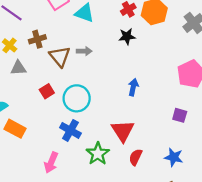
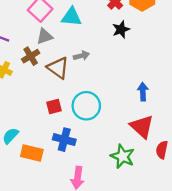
gray triangle: (18, 68) -> (45, 36), moved
blue arrow: (133, 87) -> (143, 92), moved
red square: (47, 91) -> (54, 107), turned 32
blue cross: (70, 130) -> (64, 140), moved

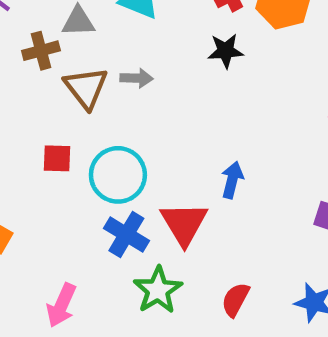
red triangle: (142, 127) -> (184, 224), moved
blue cross: (64, 140) -> (126, 234), moved

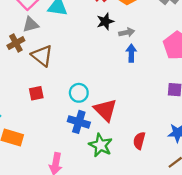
gray arrow: (137, 78) -> (127, 32), moved
cyan circle: (118, 175) -> (79, 93), moved, size x0.7
blue arrow: (232, 180) -> (131, 53), moved

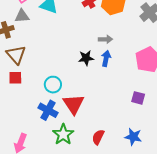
black star: (105, 21) -> (86, 58), moved
brown triangle: (42, 56) -> (16, 55), moved

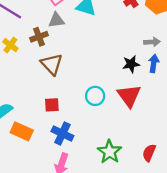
red square: (15, 78) -> (52, 105), moved
red triangle: (74, 104) -> (129, 96), moved
blue cross: (48, 110) -> (62, 134), moved

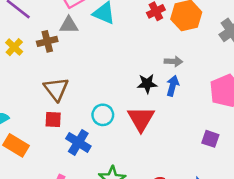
brown triangle: (52, 64) -> (56, 89), moved
blue cross: (62, 134) -> (78, 142), moved

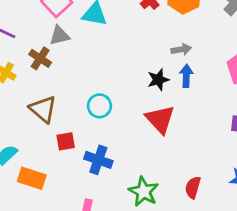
brown cross: (47, 41) -> (40, 58), turned -30
brown triangle: (56, 89) -> (43, 109), moved
cyan circle: (103, 115) -> (99, 106), moved

